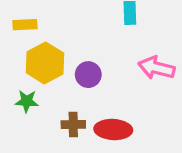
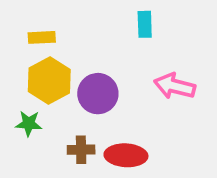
yellow rectangle: (25, 25) -> (42, 37), moved
purple circle: (88, 75) -> (98, 94), size x1.4

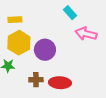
cyan rectangle: (145, 24) -> (70, 13), turned -40
pink arrow: (175, 86) -> (86, 34), moved

